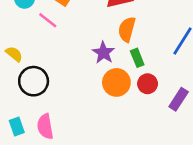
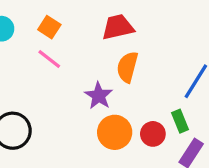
pink line: (48, 20) -> (49, 59), moved
green rectangle: (137, 58) -> (180, 121), moved

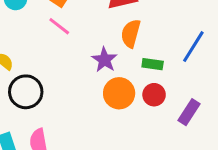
green rectangle: (180, 121) -> (153, 64), moved, turned -60

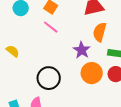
black circle: (26, 92) -> (49, 78), moved

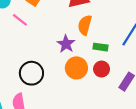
pink line: (51, 27) -> (20, 20), moved

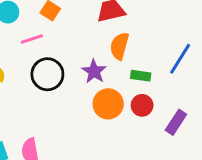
pink line: (20, 20) -> (32, 39), turned -56
black circle: (31, 73) -> (47, 74), moved

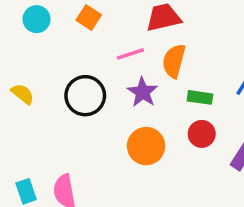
pink line: (32, 39) -> (130, 54), moved
orange circle: (108, 104) -> (146, 146), moved

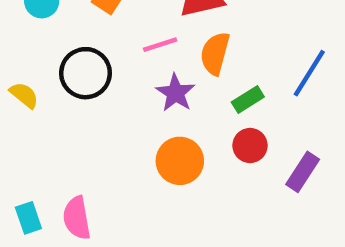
black circle: (85, 96) -> (86, 73), moved
green rectangle: (200, 97) -> (248, 99), turned -40

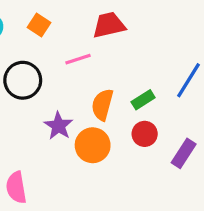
orange semicircle: (215, 53) -> (102, 105), moved
purple star: (175, 93) -> (58, 126), moved

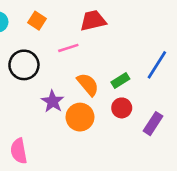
orange semicircle: (102, 105) -> (88, 84), turned 125

